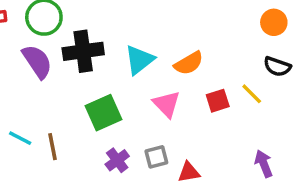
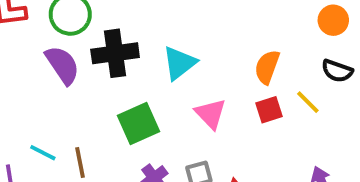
orange semicircle: (189, 63) -> (267, 67), moved, turned 140

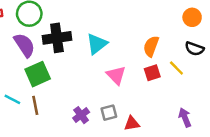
green square: (138, 123) -> (38, 74), moved

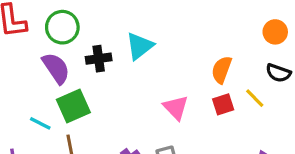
black cross: (57, 38) -> (99, 59), size x0.7
cyan triangle: (97, 44) -> (140, 46), moved
cyan line: (12, 99) -> (40, 123), moved

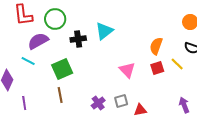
purple semicircle: (56, 68) -> (38, 41), moved, turned -85
cyan line: (40, 123) -> (28, 61), moved

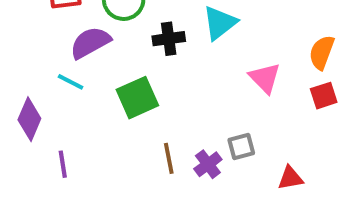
pink triangle: (127, 70) -> (265, 78), moved
brown line: (60, 95) -> (169, 158), moved
gray square: (121, 101) -> (241, 147), moved

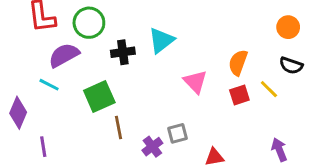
brown line: (169, 158) -> (118, 127), moved

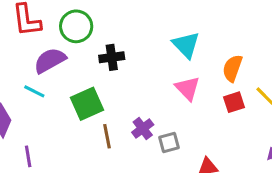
cyan triangle: (161, 40) -> (186, 45), moved, turned -36
purple cross: (152, 147) -> (143, 129), moved

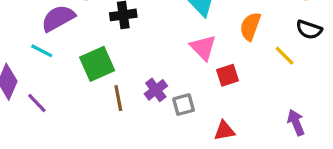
red square: (234, 102) -> (228, 75), moved
purple line: (28, 156) -> (37, 103), moved, turned -35

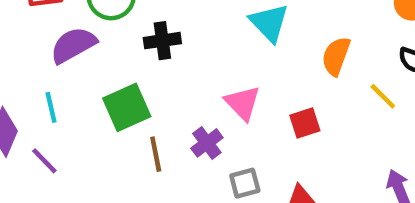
pink triangle: (203, 48) -> (243, 103), moved
cyan line: (42, 51) -> (51, 107), moved, turned 50
gray square: (184, 105) -> (245, 183), moved

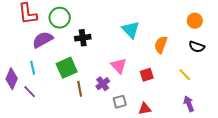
yellow line: (383, 96) -> (185, 75), moved

